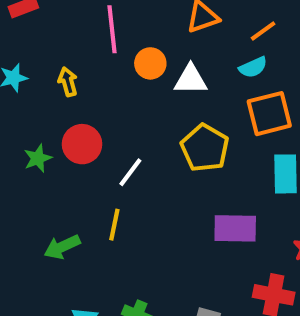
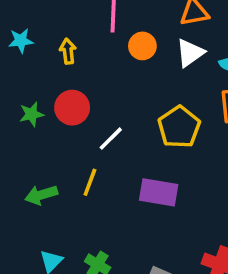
white triangle: (191, 79) -> (190, 53), moved, turned -44
purple rectangle: (235, 228) -> (159, 192), moved

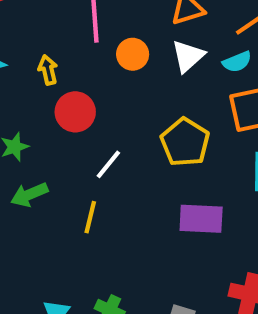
red circle: (72, 108) -> (75, 112), moved
purple rectangle: (159, 192) -> (201, 219), moved
green arrow: (41, 195) -> (29, 195), moved

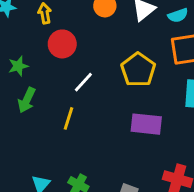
green arrow: (29, 195) -> (27, 100), turned -45

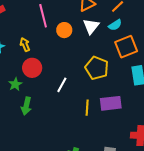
red circle: (62, 44) -> (32, 68), moved
yellow line: (69, 118) -> (87, 108), moved

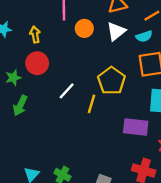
purple rectangle: (111, 103) -> (136, 127), moved
yellow line: (87, 108) -> (92, 104), moved

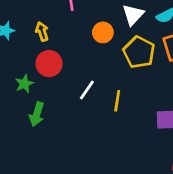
orange circle: (84, 28) -> (103, 32), moved
yellow pentagon: (111, 81) -> (139, 52), moved

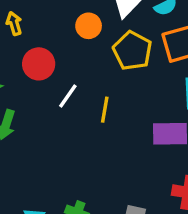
red circle: (49, 64) -> (39, 64), moved

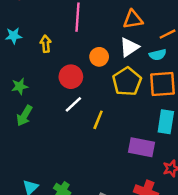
red circle: (39, 64) -> (71, 77), moved

